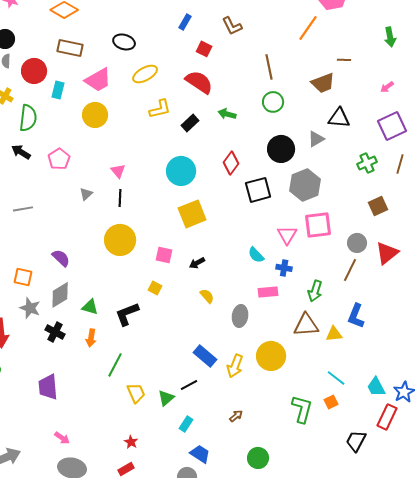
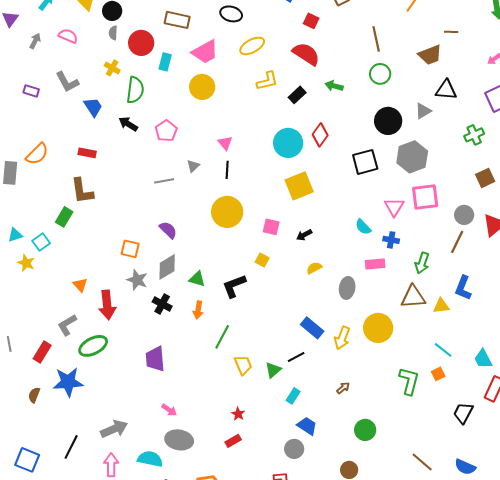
red diamond: (231, 163) -> (320, 135), moved
gray line: (23, 209) -> (164, 181), moved
yellow semicircle: (207, 296) -> (314, 268), turned -77

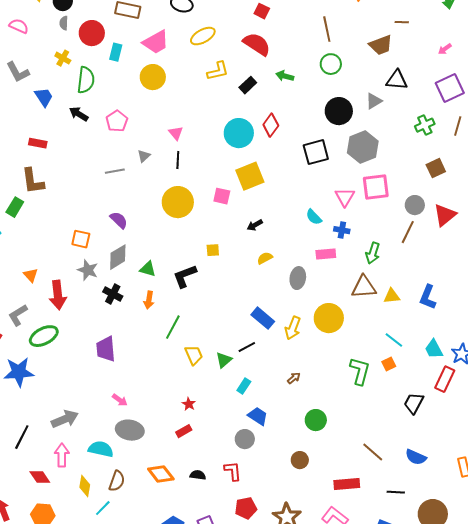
pink square: (271, 227) -> (222, 196), moved
yellow square: (262, 260) -> (213, 250), turned -32
blue L-shape: (463, 288) -> (428, 297), moved

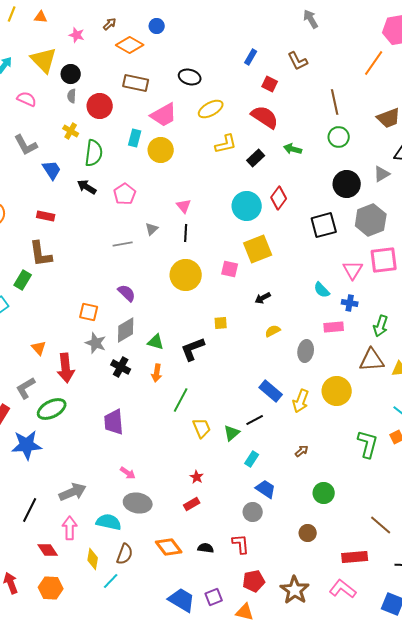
cyan rectangle: (116, 52) -> (135, 138), moved

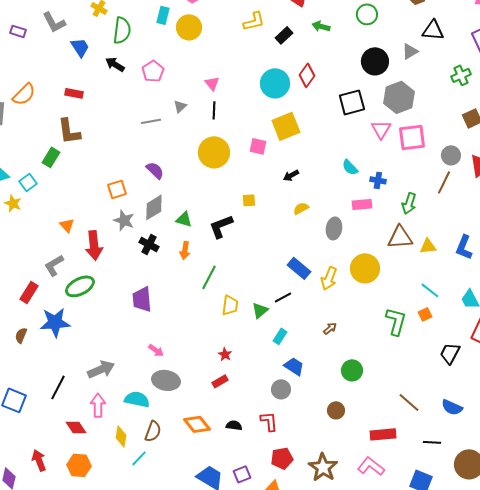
pink triangle: (353, 270) -> (381, 129), moved
orange square: (89, 312) -> (117, 189), turned -30
yellow trapezoid: (202, 428) -> (230, 305), turned 30

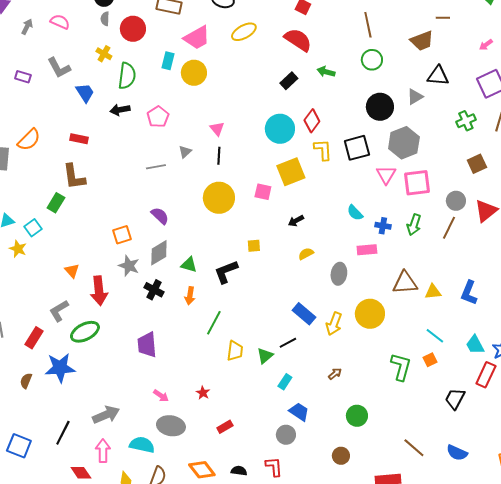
yellow L-shape: (254, 21) -> (323, 150), moved, turned -80
black arrow: (115, 64) -> (120, 110), turned -42
green arrow: (409, 203) -> (414, 225), moved
red star: (225, 354) -> (203, 393), moved

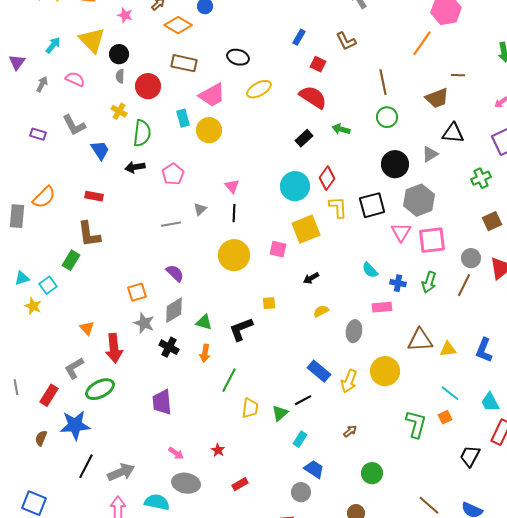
cyan rectangle: (168, 61) -> (183, 118), turned -30
black line: (63, 433) -> (86, 466), moved

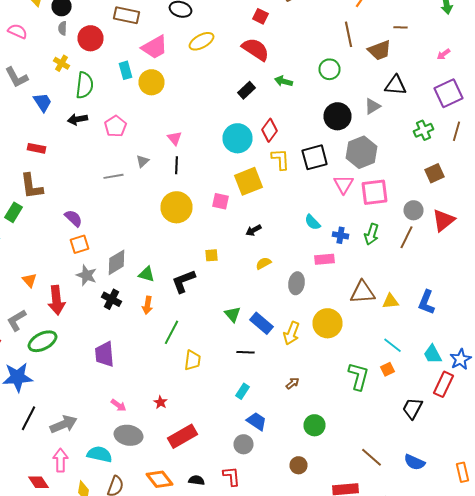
brown line: (383, 82) -> (348, 34), moved
purple semicircle: (175, 273) -> (74, 218), moved
black line: (303, 400) -> (246, 352), turned 30
green triangle: (280, 413) -> (232, 314), moved, turned -30
red rectangle: (240, 484) -> (182, 436), size x1.8

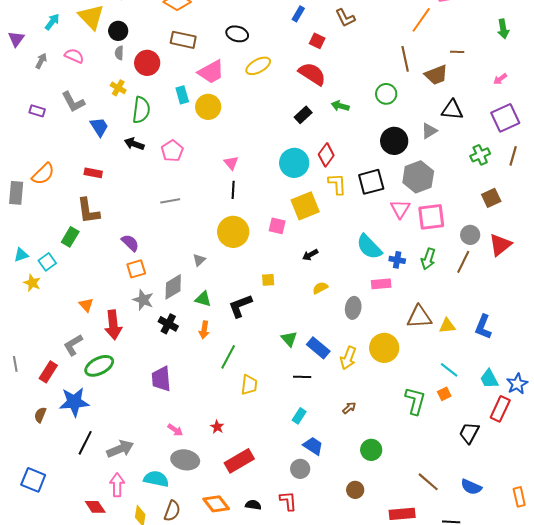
black arrow: (78, 119) -> (134, 144), turned 30
gray triangle: (142, 161) -> (199, 260), moved
cyan semicircle: (312, 222) -> (369, 247), size x1.6

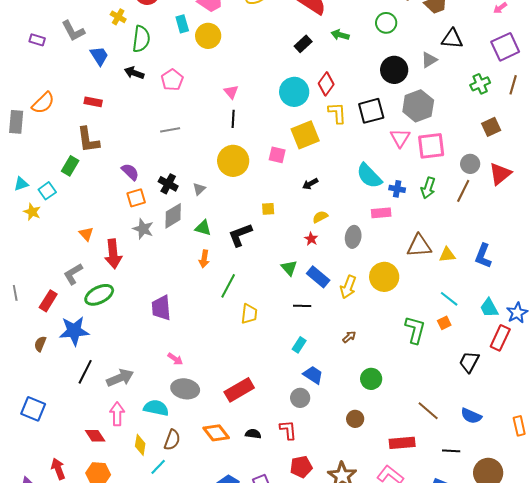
black cross: (168, 324) -> (168, 184), moved
red star: (217, 427) -> (311, 239), moved

